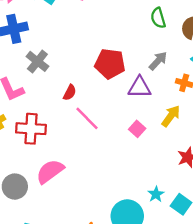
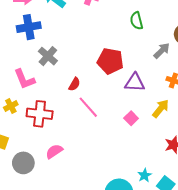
green semicircle: (158, 18) -> (136, 21), moved
gray arrow: (158, 61) -> (162, 51), moved
pink semicircle: (50, 171) -> (54, 151), size x0.7

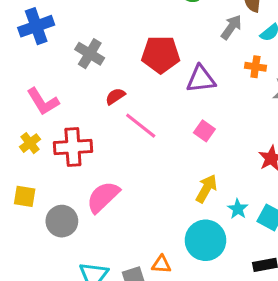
gray cross: (48, 56) -> (90, 54), moved
red semicircle: (74, 84) -> (115, 96), turned -144
yellow arrow: (161, 109) -> (206, 189), moved
pink semicircle: (54, 151) -> (103, 197), size x1.4

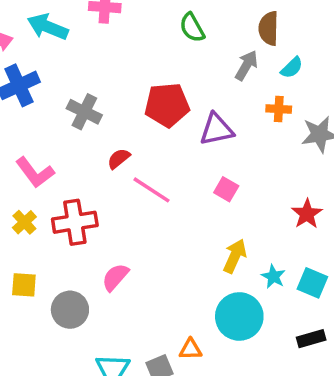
pink semicircle: (103, 197) -> (115, 277), size x0.7

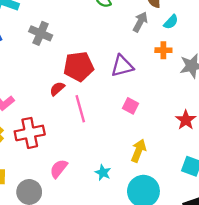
red pentagon: (167, 105) -> (79, 67), moved
gray cross: (84, 112) -> (41, 33), moved
pink line: (151, 190) -> (80, 109), turned 44
cyan star: (273, 276) -> (103, 173), moved

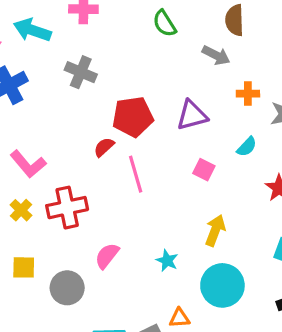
gray arrow: (140, 22) -> (216, 55), turned 90
cyan semicircle: (171, 22) -> (247, 147), moved

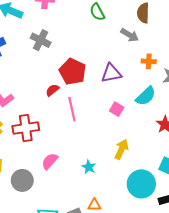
red pentagon: (133, 117) -> (73, 72), turned 30
cyan semicircle: (247, 147) -> (146, 96), size x1.5
cyan circle: (222, 285) -> (141, 184), moved

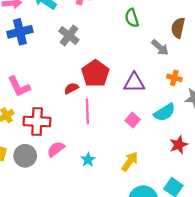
pink semicircle: (50, 161) -> (56, 149), moved
cyan star: (89, 167) -> (88, 160), moved
gray circle: (22, 180) -> (25, 156), moved

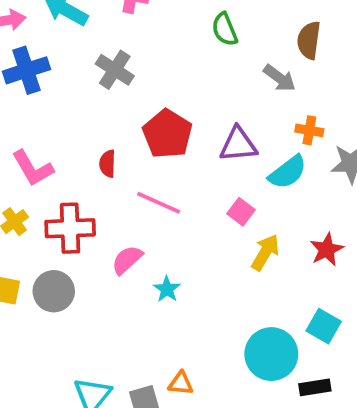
red semicircle: (71, 88) -> (108, 164), moved, turned -56
pink line: (87, 111) -> (159, 203), turned -60
cyan semicircle: (165, 112) -> (288, 172), moved
pink semicircle: (56, 149) -> (127, 260), moved
yellow arrow: (130, 162) -> (265, 252), moved

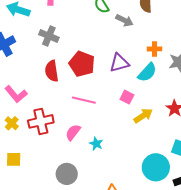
gray arrow: (279, 78) -> (124, 20), moved
red semicircle: (108, 164) -> (52, 71), moved, size x1.5
yellow arrow: (265, 252) -> (143, 116), turned 36
gray circle: (54, 291) -> (67, 174), moved

